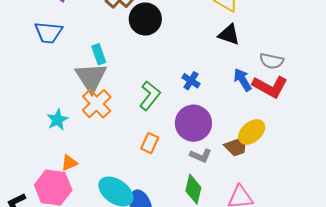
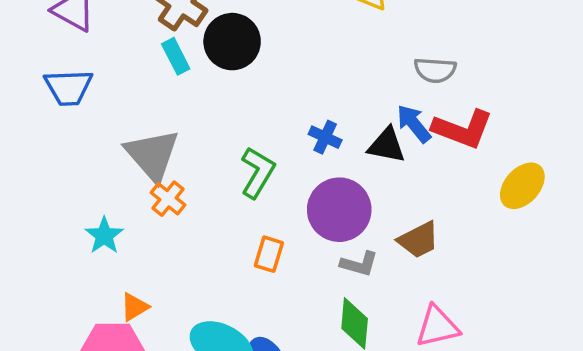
black triangle: (229, 35) -> (387, 145), moved
cyan rectangle: (99, 54) -> (176, 56), moved
gray semicircle: (272, 61) -> (435, 70), moved
orange cross: (97, 104) -> (168, 199), size x0.7
yellow ellipse: (252, 132) -> (522, 186), moved

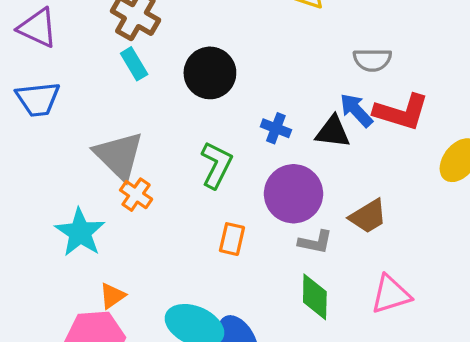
black circle: (232, 42) -> (210, 73), moved
cyan star: (104, 236) -> (80, 232), size x1.4

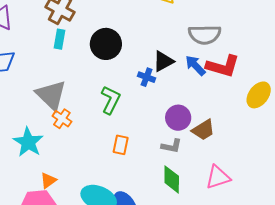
gray semicircle: (372, 60) -> (205, 35), size x1.4
cyan rectangle: (134, 64) -> (60, 39), turned 42
black triangle: (333, 132) -> (163, 61), moved, turned -35
purple circle: (294, 194) -> (178, 118), moved, size x0.7

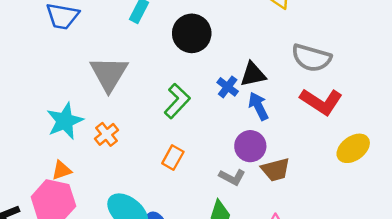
blue arrow: (195, 65) -> (258, 106), moved
orange cross: (62, 119) -> (106, 134), moved
orange triangle: (48, 181) -> (62, 170), moved

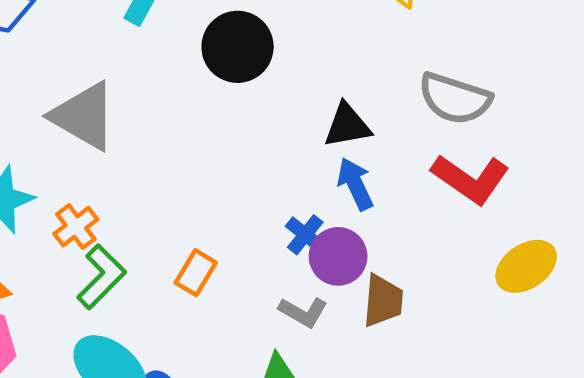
gray triangle: (109, 74) -> (84, 116), turned -33
blue cross: (228, 87) -> (305, 235), moved
green L-shape: (177, 101) -> (101, 277), moved
brown trapezoid: (276, 170) -> (383, 301), turned -72

